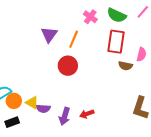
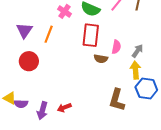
red circle: (68, 66) -> (29, 61), moved

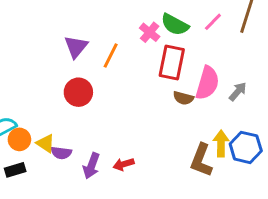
pink cross: (64, 11) -> (150, 32), moved
pink semicircle: (116, 47) -> (207, 83), size x1.6
yellow arrow: (135, 70) -> (221, 143), moved

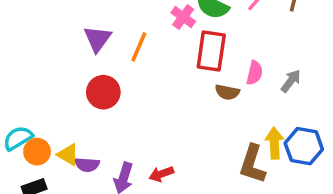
pink semicircle: (207, 83) -> (255, 73), size x0.6

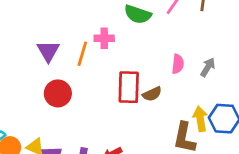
pink cross: (183, 17) -> (104, 38), moved, turned -30
red rectangle: (211, 51) -> (129, 87), moved
brown semicircle: (227, 92) -> (152, 94), moved, turned -30

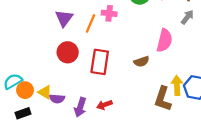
pink semicircle: (178, 64) -> (164, 40), size x1.5
gray arrow: (208, 67) -> (187, 17), moved
red rectangle: (129, 87) -> (100, 62), moved

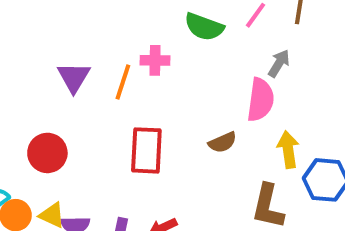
gray arrow: (187, 17) -> (279, 63), moved
red circle: (68, 52) -> (47, 153), moved
yellow arrow: (177, 85) -> (288, 150), moved

